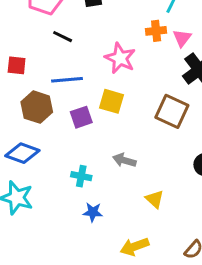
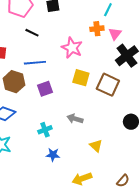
yellow square: (111, 101) -> (81, 78), moved
cyan cross: (81, 176) -> (45, 130), turned -32

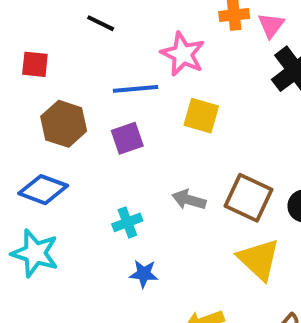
blue line: (35, 63) -> (136, 89), moved
brown square: (108, 85) -> (249, 198), moved
yellow triangle: (96, 146) -> (259, 259), moved, size x1.6

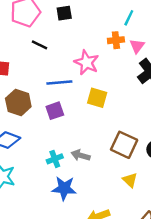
gray arrow: (189, 200) -> (81, 155), moved
yellow triangle: (259, 259) -> (130, 180), size x0.6
blue star: (144, 274) -> (64, 188), size x1.5

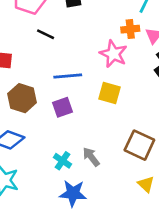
pink star: (87, 63) -> (113, 54), moved
gray arrow: (81, 155) -> (91, 157), turned 36
cyan cross: (55, 159) -> (63, 161), turned -35

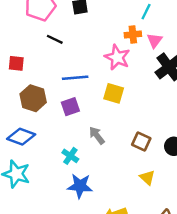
brown square: (139, 145) -> (141, 141), size x0.7
gray arrow: (91, 157) -> (97, 135), moved

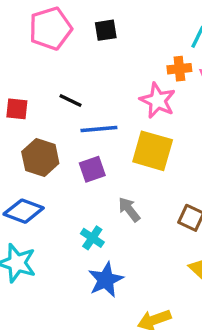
black line: (55, 39) -> (71, 101), moved
yellow square: (114, 93) -> (153, 151), size x1.4
blue star: (80, 186) -> (106, 280), turned -30

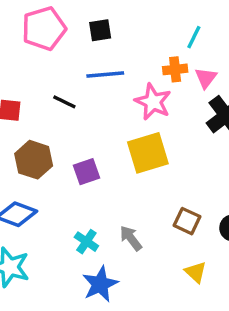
blue line: (99, 129) -> (105, 75), moved
yellow square: (153, 151) -> (148, 153), turned -33
gray arrow: (129, 209) -> (131, 238), moved

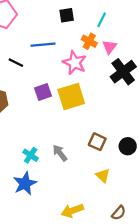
black square: (100, 30) -> (67, 15), moved
orange cross: (175, 69) -> (89, 41), turned 35
purple square: (86, 172) -> (43, 92), moved
blue star: (100, 284) -> (25, 183), moved

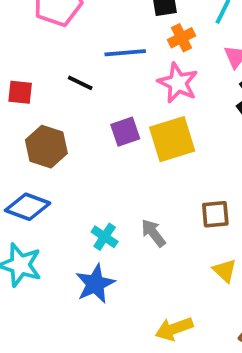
orange cross: (89, 41) -> (182, 38), moved, turned 35
brown square: (97, 142) -> (215, 214), turned -30

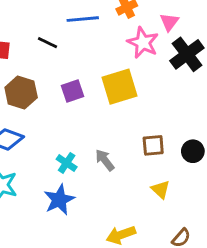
pink star: (178, 83) -> (143, 43), moved
purple square: (125, 132) -> (72, 91), moved

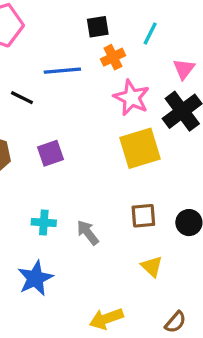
pink triangle: (169, 22) -> (184, 69), moved
yellow square: (119, 87) -> (140, 148), moved
cyan cross: (67, 163) -> (44, 223), moved, turned -30

